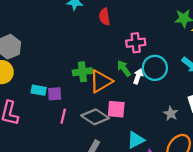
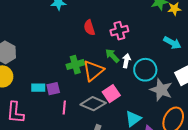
red semicircle: (105, 17) -> (89, 28), moved
cyan circle: (155, 68) -> (145, 70), moved
pink square: (116, 109) -> (111, 94), turned -30
gray star: (171, 114) -> (161, 90), size x1.6

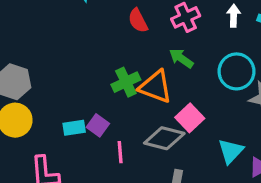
white arrow: (126, 61) -> (234, 16), moved
orange triangle: (93, 71) -> (156, 87), turned -50
purple square: (53, 89) -> (98, 125), turned -32

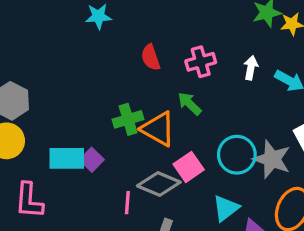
cyan circle: (237, 71) -> (237, 155), moved
cyan rectangle: (74, 128) -> (67, 158), size x1.5
pink line: (120, 152) -> (127, 203), moved

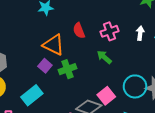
orange triangle: (158, 129) -> (54, 45), moved
cyan rectangle: (67, 158) -> (32, 95), turned -35
purple square: (92, 160) -> (45, 66), moved

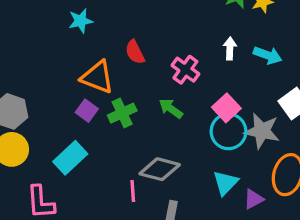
pink cross: (109, 31) -> (185, 70), moved, turned -30
green arrow: (104, 57) -> (171, 109), moved
pink square: (106, 96) -> (226, 108), moved

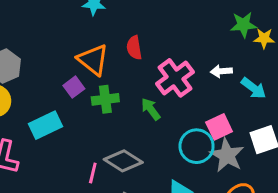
white arrow: (230, 48) -> (221, 71), turned -114
pink cross: (185, 70) -> (175, 78), size x1.4
pink square: (226, 108) -> (219, 127), moved

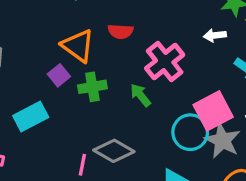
red semicircle: (134, 48) -> (121, 31), turned -75
white arrow: (221, 71) -> (215, 35), moved
pink square: (219, 127) -> (213, 111), size x1.4

